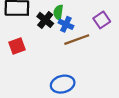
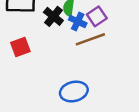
purple square: (102, 20) -> (97, 16), moved

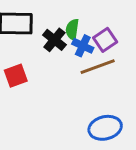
blue ellipse: (74, 92) -> (105, 128), moved

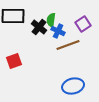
purple square: (105, 40) -> (83, 24), moved
red square: (16, 76) -> (14, 61), moved

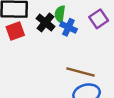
brown line: (68, 45) -> (81, 72), moved, turned 35
red square: (14, 61) -> (15, 31), moved

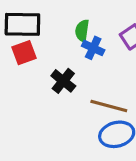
black cross: (45, 22) -> (63, 81), moved

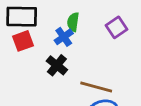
blue cross: (93, 48) -> (64, 37), moved, turned 30

